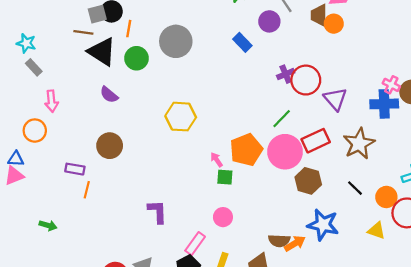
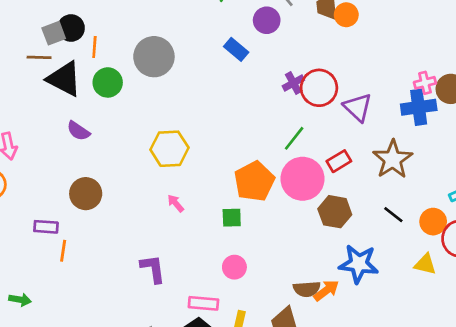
pink cross: (391, 85) -> (425, 83), turned -35
red rectangle: (316, 141) -> (339, 161), size x0.7
pink arrow: (217, 160) -> (176, 203), moved
pink rectangle: (195, 244) -> (203, 303), turned 65

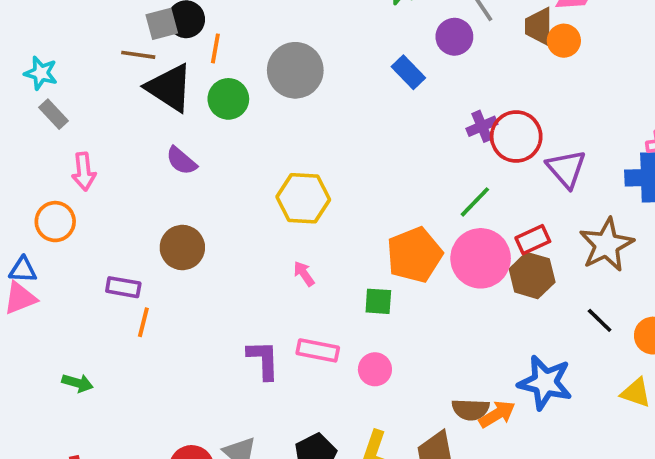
brown hexagon: (335, 212) -> (532, 275), moved
pink rectangle: (203, 303) -> (318, 350), moved

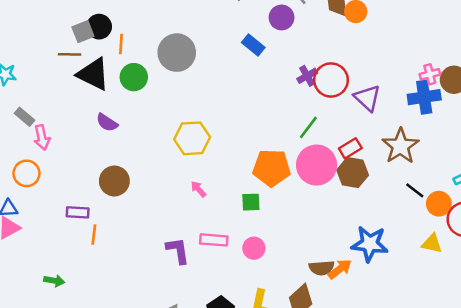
gray rectangle: (54, 114) -> (24, 117), moved
orange pentagon: (415, 255) -> (272, 168), turned 30
black line: (600, 320) -> (415, 190), moved

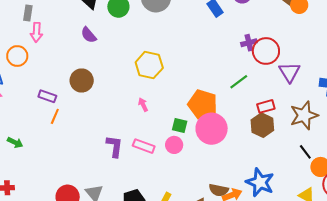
gray rectangle: (24, 117) -> (28, 13), turned 42
pink circle: (317, 165) -> (212, 129), moved
pink circle: (254, 248) -> (174, 145), moved

